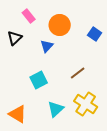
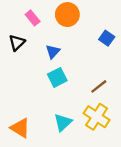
orange circle: (60, 25) -> (67, 15), moved
brown line: (78, 73) -> (99, 86), moved
cyan square: (39, 80) -> (57, 77), moved

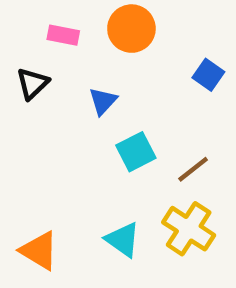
pink rectangle: (33, 18) -> (63, 35), turned -40
cyan square: (57, 77) -> (136, 152), moved
cyan triangle: (63, 122) -> (123, 240), turned -42

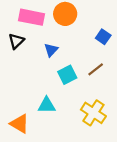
pink rectangle: (63, 35) -> (31, 17), size x1.6
brown line: (193, 169) -> (96, 69), moved
cyan triangle: (123, 240) -> (47, 105), moved, turned -36

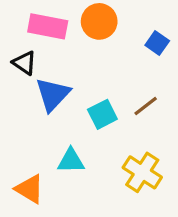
blue square: (103, 37) -> (157, 43), moved
black triangle: (16, 41) -> (25, 63), turned -42
blue triangle: (51, 50) -> (53, 94), moved, size x1.6

